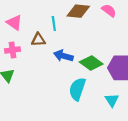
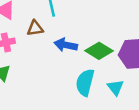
cyan triangle: (112, 100) -> (115, 87), moved

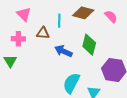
green diamond: (99, 51) -> (89, 45), moved, turned 60

